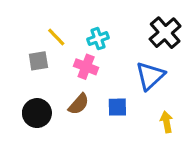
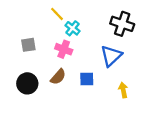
black cross: (165, 33) -> (122, 24), turned -30
yellow line: (56, 37) -> (57, 14), moved
cyan cross: (98, 39) -> (72, 28), turned -32

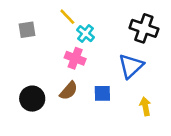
gray square: (28, 45) -> (27, 30), moved

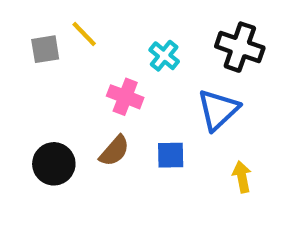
yellow line: (67, 17) -> (84, 34), moved
cyan cross: (86, 34) -> (164, 56), moved

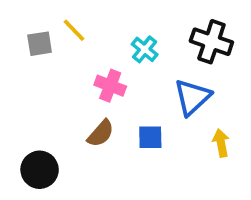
black circle: (54, 164) -> (40, 170), moved
yellow arrow: (242, 177) -> (221, 143), moved

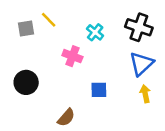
blue triangle: (192, 97) -> (141, 64), moved
brown semicircle: (101, 133) -> (66, 118), moved
black circle: (40, 170) -> (26, 82), moved

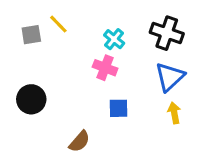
pink cross: (72, 56) -> (105, 68), moved

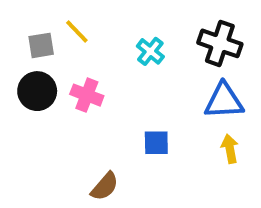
pink cross: (105, 68) -> (87, 95), moved
blue triangle: (170, 77) -> (224, 101), turned 40
black circle: (31, 99) -> (37, 91), moved

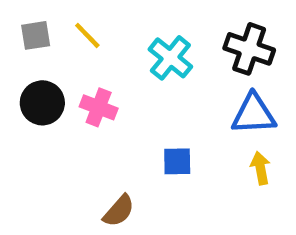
gray square: (41, 45) -> (36, 35), moved
cyan cross: (150, 51) -> (170, 58), size x1.4

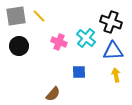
gray square: (36, 35) -> (16, 16), size x1.5
cyan cross: (170, 58) -> (86, 38), moved
pink cross: (99, 107) -> (59, 42), moved

